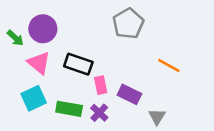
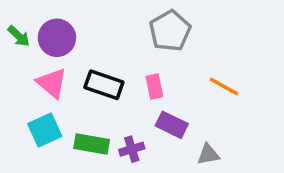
green arrow: (15, 38) -> (19, 36), moved
pink rectangle: (101, 85) -> (154, 86), moved
purple cross: (99, 113) -> (132, 149), turned 30
gray triangle: (157, 117) -> (208, 154), turned 48

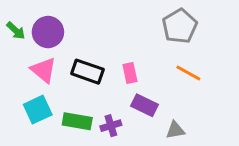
gray pentagon: (170, 31) -> (180, 26), moved

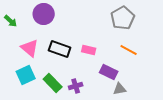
purple circle: (48, 32) -> (44, 14), moved
pink rectangle: (130, 73) -> (89, 50), turned -64
purple rectangle: (145, 105) -> (109, 72), moved
green rectangle: (77, 121) -> (53, 83), turned 36

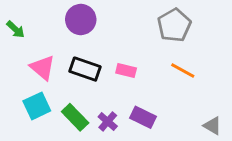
purple circle: (44, 14) -> (81, 20), moved
purple rectangle: (109, 72) -> (143, 117), moved
purple cross: (76, 86) -> (108, 121), turned -32
gray triangle: (120, 89) -> (212, 126), moved, turned 40

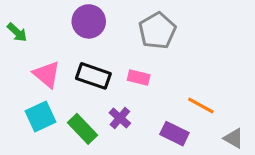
gray pentagon: (174, 25) -> (157, 31), moved
orange line: (183, 70) -> (201, 106), moved
purple rectangle: (143, 117) -> (174, 134), moved
purple cross: (108, 121) -> (120, 118), moved

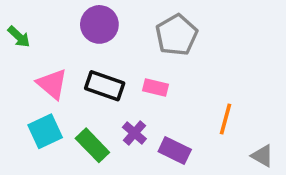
orange line: (201, 106) -> (225, 119), turned 76
purple rectangle: (174, 134) -> (175, 151), moved

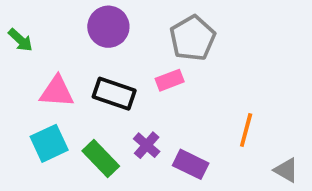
pink triangle: (52, 84) -> (57, 92), turned -36
pink rectangle: (155, 88) -> (170, 80), moved, turned -35

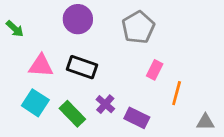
pink rectangle: (170, 80) -> (155, 70), moved, turned -42
cyan square: (49, 143) -> (35, 103), turned -32
gray triangle: (286, 170) -> (205, 122), turned -30

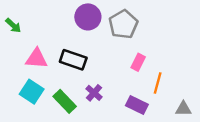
purple circle: (78, 19) -> (88, 17), moved
purple rectangle: (137, 118) -> (137, 105), moved

